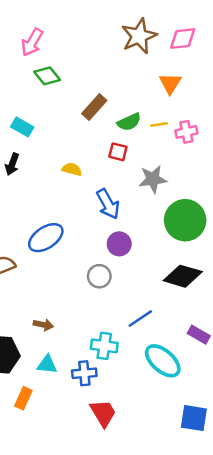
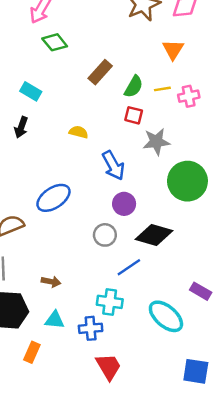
green semicircle: (129, 122) -> (134, 87), turned -35
red square: (118, 152) -> (134, 115), moved
black diamond: (183, 276) -> (154, 235), moved
blue line: (140, 319) -> (129, 267), moved

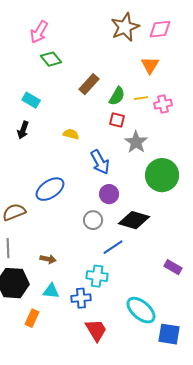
gray star: (156, 142) -> (136, 142), turned -30
cyan ellipse: (166, 316) -> (141, 310), moved

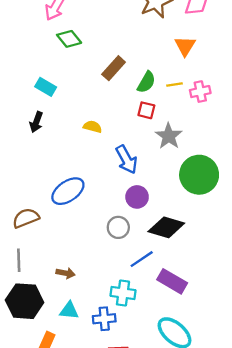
purple rectangle: (173, 267) -> (172, 281), moved, size x1.4

